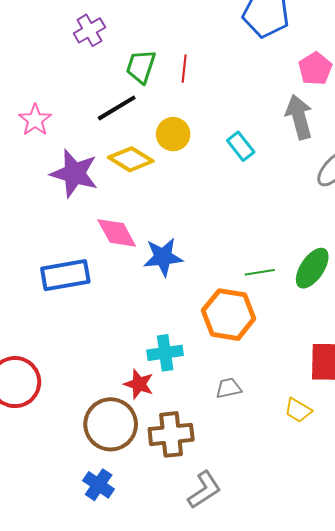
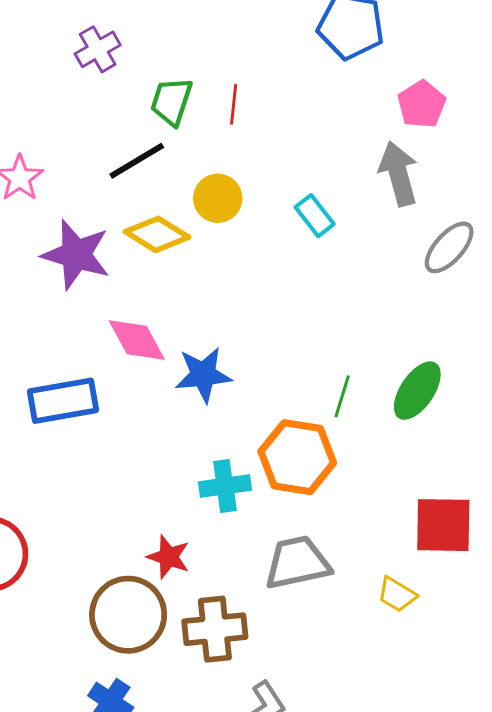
green line: (260, 272) -> (342, 396), turned -64
cyan cross: (165, 353) -> (225, 486), moved
gray trapezoid: (229, 388) -> (297, 563), size x1.8

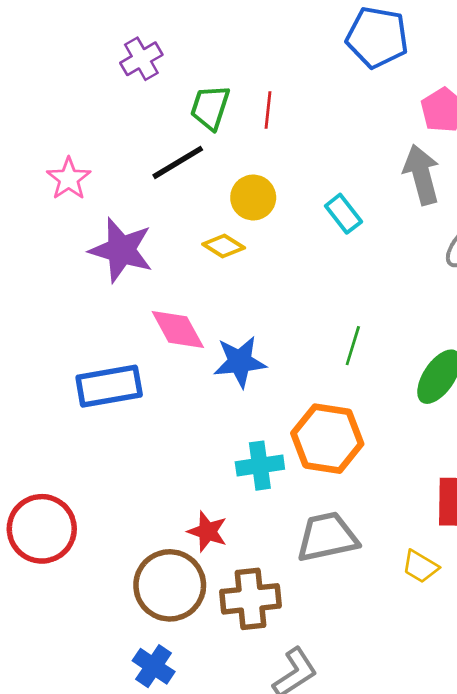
yellow diamond: (157, 234) -> (224, 246), moved, size x0.7
green line: (342, 396) -> (353, 346), moved

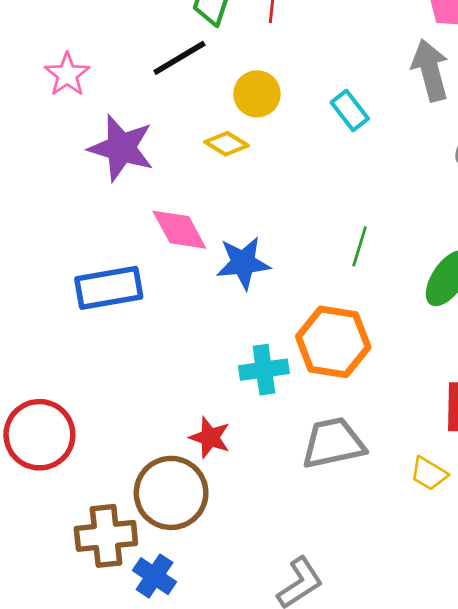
brown cross: (251, 599) -> (106, 536), moved

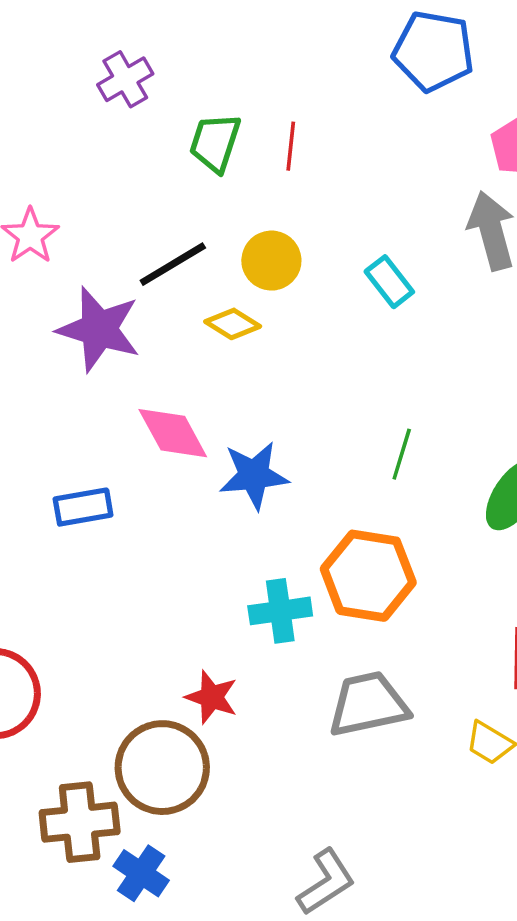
black line: (179, 58) -> (173, 264), moved
blue rectangle: (109, 288) -> (83, 507), size x0.7

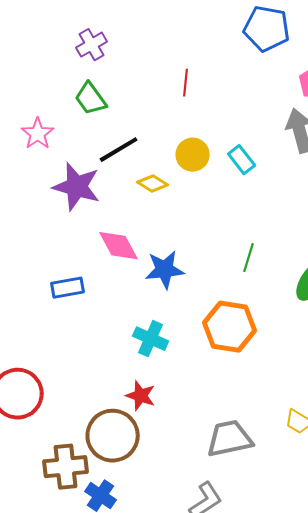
green trapezoid: (215, 143) -> (91, 99), moved, turned -54
yellow circle: (271, 261) -> (193, 155), moved
cyan cross: (280, 611) -> (151, 339), moved, turned 32
gray trapezoid: (368, 704) -> (230, 439), moved

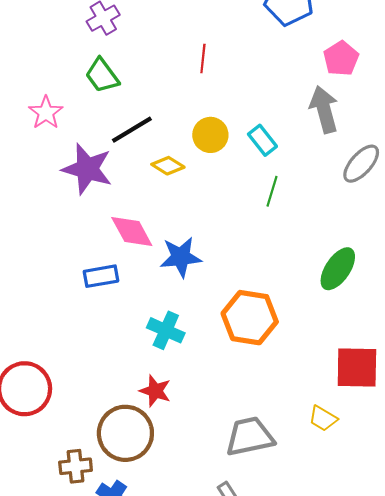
green line: (249, 258) -> (272, 191), moved
blue rectangle: (68, 288) -> (101, 276), moved
brown cross: (66, 467) -> (76, 466), size x0.7

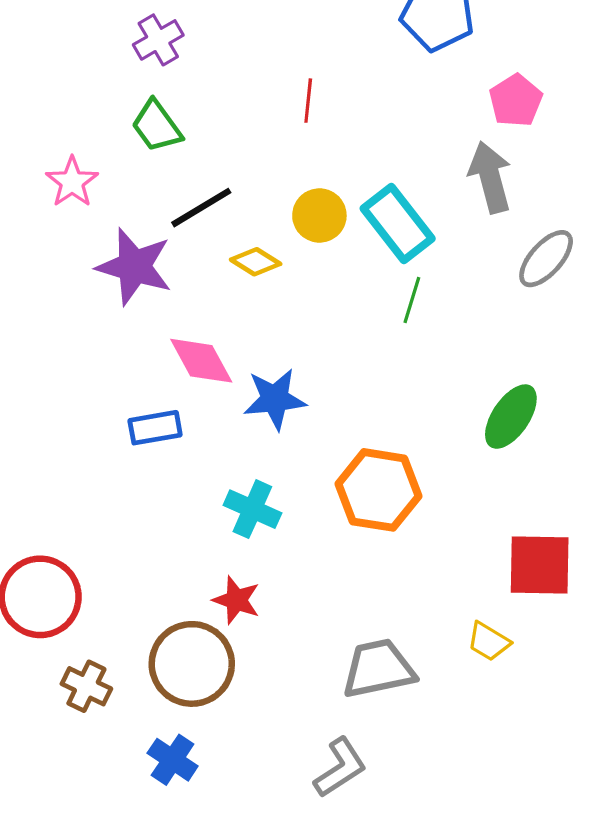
cyan rectangle: (262, 140) -> (398, 223), size x1.6
brown cross: (76, 466) -> (86, 686), moved, turned 32

